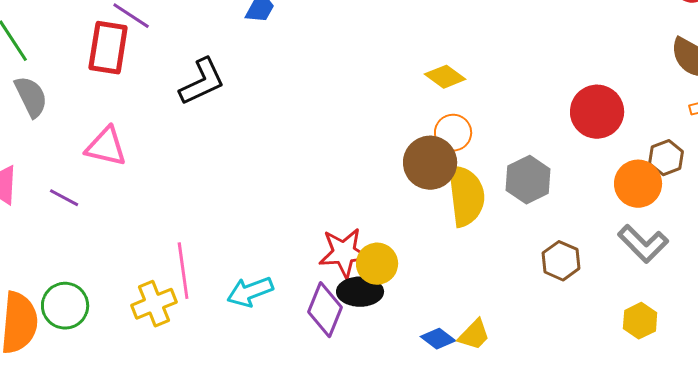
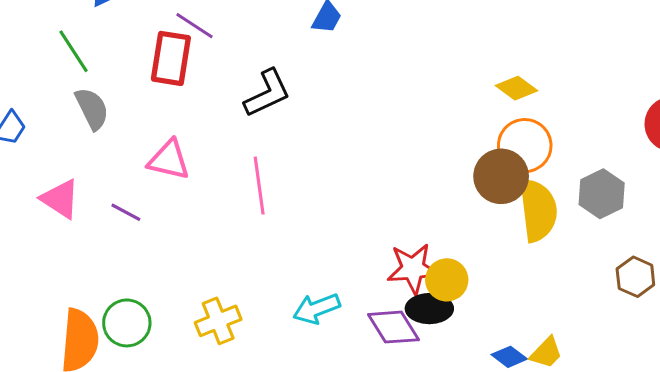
orange circle: (453, 133) -> (525, 146), size x1.4
pink line: (183, 271) -> (259, 186), moved
purple diamond: (325, 310) -> (393, 327), turned -54

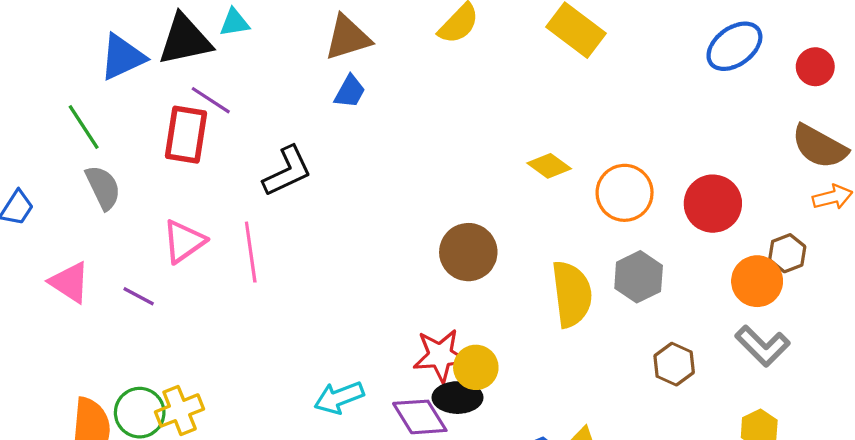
orange circle: (525, 146) -> (625, 193), moved
pink triangle: (169, 160) -> (184, 241), turned -48
brown circle: (501, 176) -> (468, 252), moved
pink line: (259, 186) -> (251, 252), moved
yellow cross: (218, 321) -> (180, 410), moved

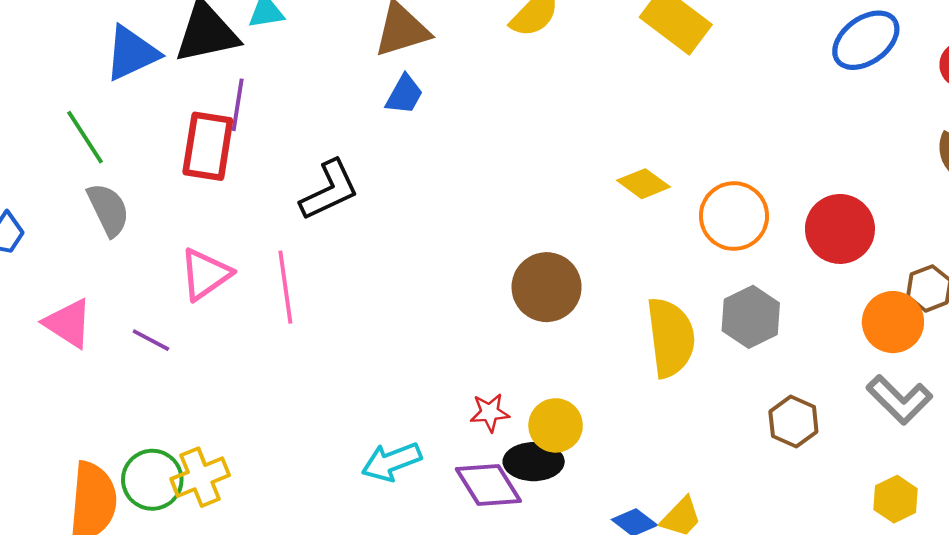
purple line: (211, 100) -> (238, 105), turned 66
red star: (440, 356) -> (490, 413), moved, size x0.6

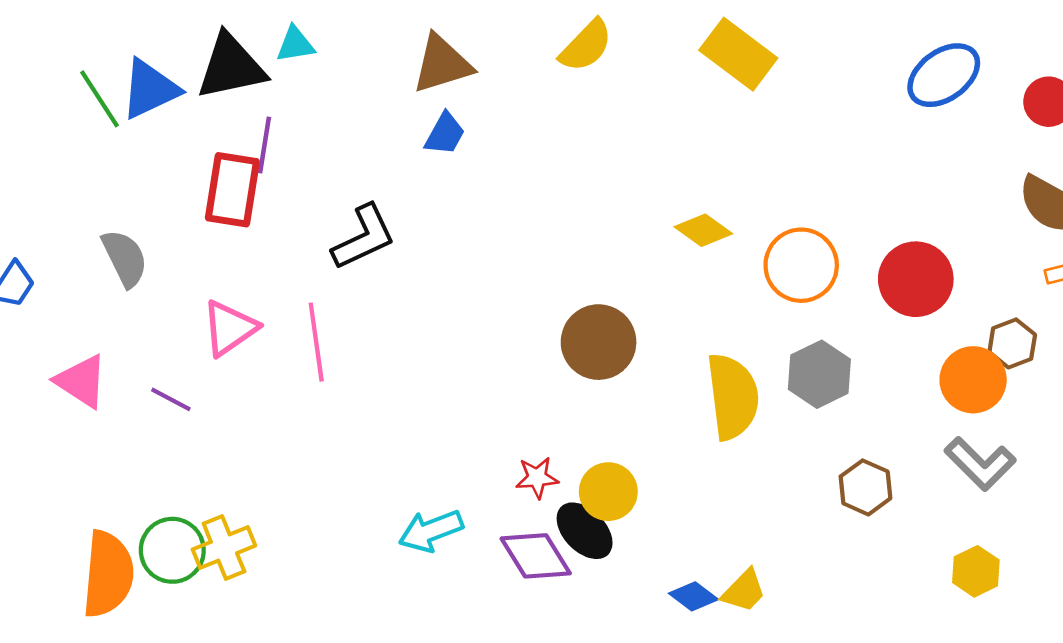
green line: (85, 137) -> (100, 99), moved
black ellipse: (534, 462) -> (585, 531), turned 46

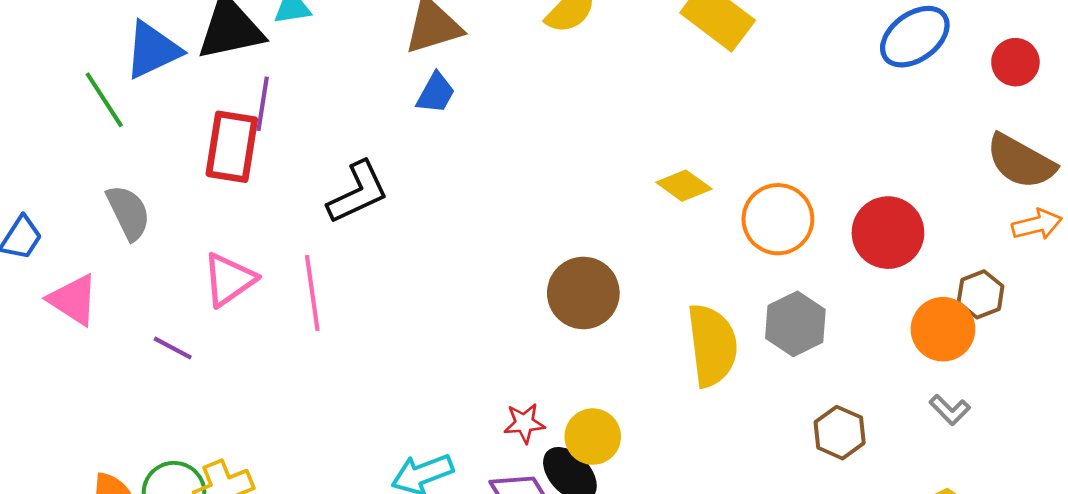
green line: (100, 99) -> (104, 100), moved
pink triangle: (81, 381) -> (73, 300), moved
gray L-shape: (980, 464) -> (950, 410), size x0.6

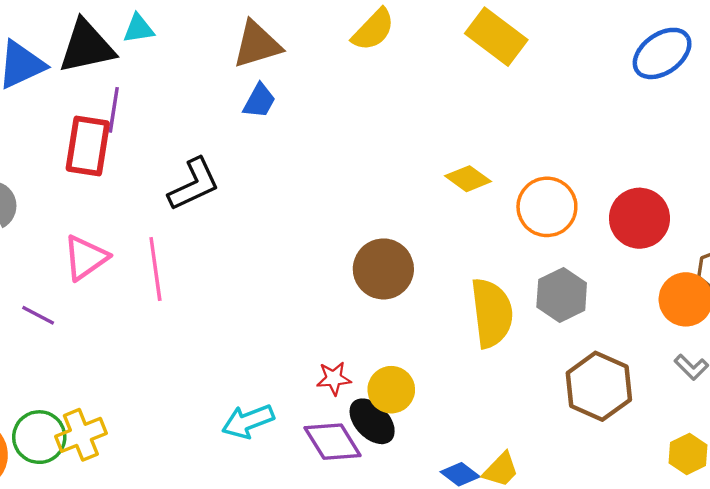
brown hexagon: (840, 433) -> (599, 386), size x1.5

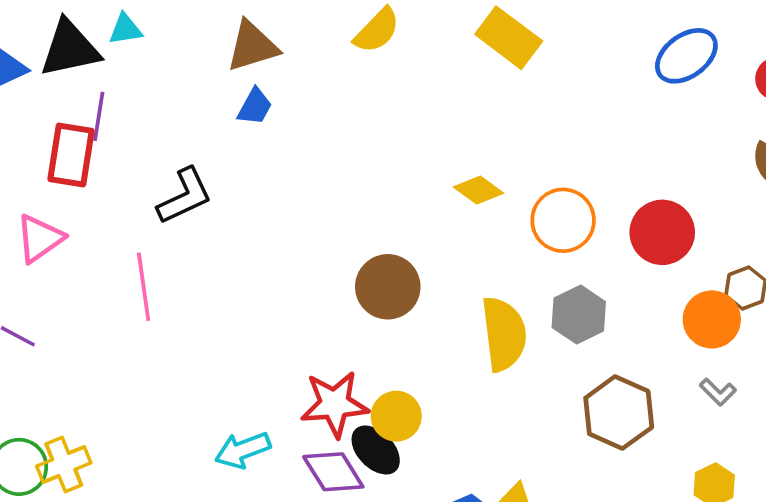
pink triangle: (85, 258) -> (40, 238), moved
red star: (334, 378) -> (335, 404), size x1.8

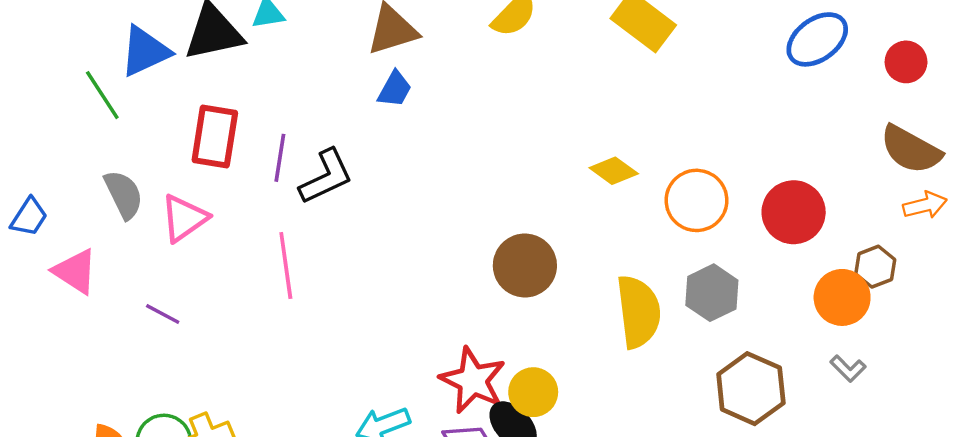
purple line: (99, 116) -> (280, 158), moved
red star: (335, 404) -> (473, 380), turned 30

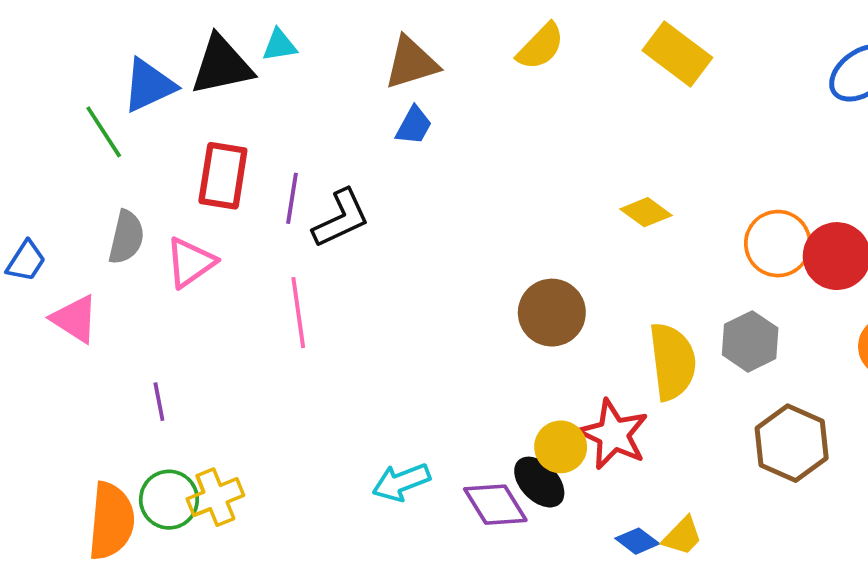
gray semicircle: (124, 194) -> (126, 237), turned 39
orange circle: (697, 200) -> (778, 244), moved
purple line: (163, 314) -> (159, 402), moved, turned 51
red star: (473, 380) -> (613, 434), moved

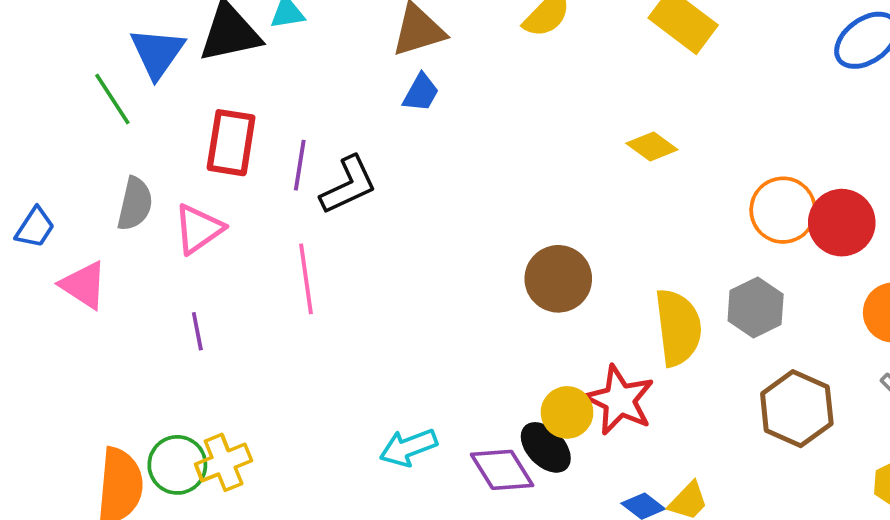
blue triangle: (149, 85) -> (157, 53), turned -30
yellow diamond: (646, 212) -> (652, 146), moved
purple line: (159, 402) -> (197, 331), moved

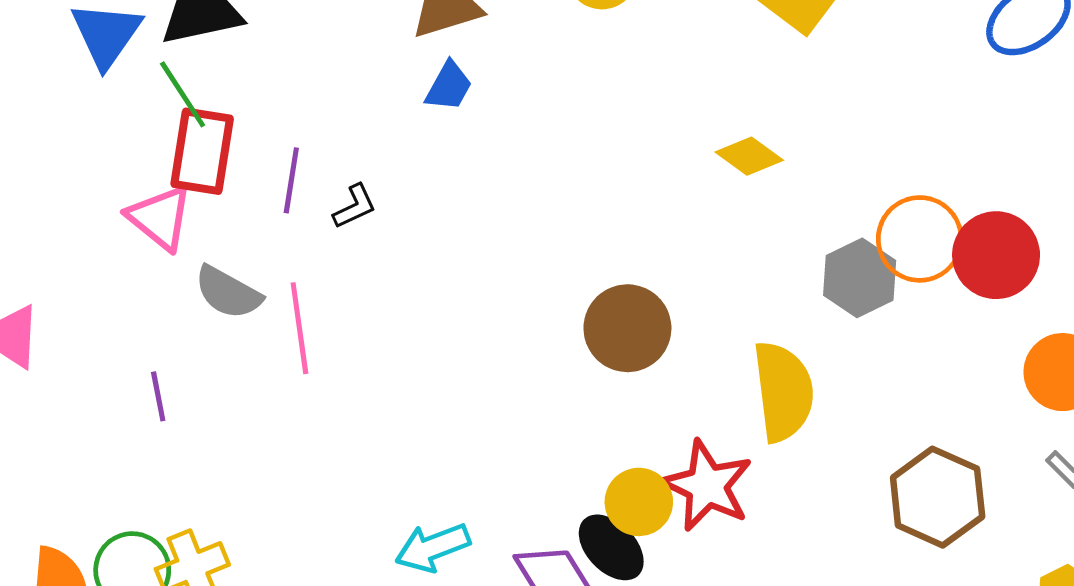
green line: (112, 99) -> (183, 94), moved
black L-shape: (348, 185) -> (355, 206), size x0.6
gray semicircle: (135, 204) -> (228, 292), moved, turned 106
pink triangle: (199, 229) -> (160, 218), moved, turned -46
gray hexagon: (756, 308) -> (860, 278), moved

